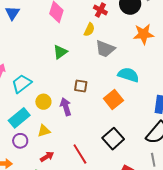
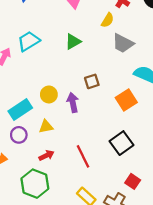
cyan trapezoid: (22, 84) -> (29, 41), moved
brown square: (81, 86) -> (92, 81), turned -32

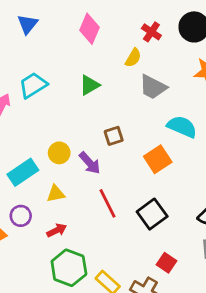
purple arrow: (73, 103) -> (90, 163), turned 150
purple circle: (19, 135) -> (21, 216), moved
red line: (83, 156) -> (107, 203), moved
green hexagon: (35, 184) -> (69, 268), moved

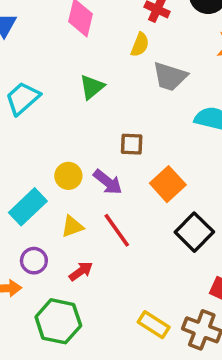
brown square: (114, 136) -> (132, 144), turned 30
orange square: (158, 159) -> (168, 184), moved
red line: (107, 203) -> (117, 230), moved
green hexagon: (69, 268) -> (58, 321), moved

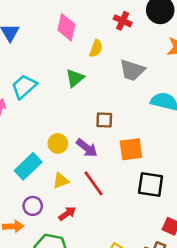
yellow semicircle: (140, 45) -> (96, 48), moved
orange square: (168, 184) -> (131, 149), turned 35
black square: (194, 232) -> (151, 185), turned -36

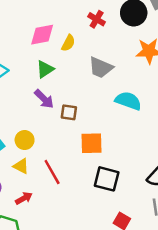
pink diamond: (66, 27) -> (42, 35), moved, turned 60
yellow circle: (58, 143) -> (25, 140), moved
purple arrow: (87, 148) -> (44, 99), moved
yellow triangle: (61, 181) -> (21, 166), turned 42

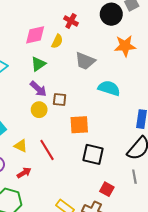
red cross: (97, 19) -> (71, 21), moved
yellow circle: (25, 140) -> (39, 110), moved

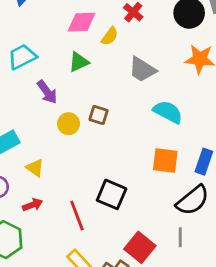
purple arrow: (38, 89) -> (47, 92), moved
orange square: (79, 125) -> (165, 160), moved
red line: (47, 150) -> (77, 215), moved
black square: (93, 154) -> (112, 194), moved
red square: (107, 189) -> (140, 247), size x1.5

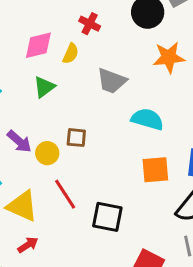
purple arrow: (47, 92) -> (19, 141), moved
yellow triangle: (35, 168) -> (22, 206), size x1.6
red line: (77, 215) -> (65, 194), moved

